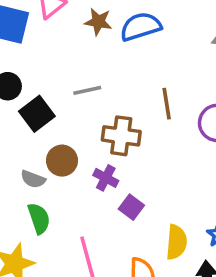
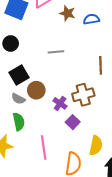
blue semicircle: (141, 27) -> (91, 19), size x0.7
black square: (37, 114) -> (19, 75), moved
brown cross: (121, 136) -> (83, 95), moved, turned -30

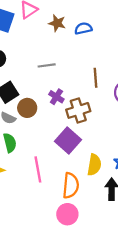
purple cross: (60, 103) -> (56, 97), moved
purple square: (73, 122) -> (68, 141), size x1.6

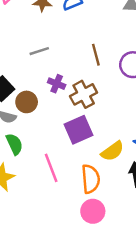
purple square: (68, 141) -> (78, 130), turned 35
yellow semicircle: (94, 165) -> (112, 151), turned 55

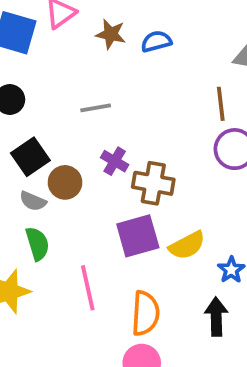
brown line: (96, 55) -> (221, 104), moved
brown cross: (84, 94) -> (153, 183), turned 30
yellow semicircle: (112, 151) -> (187, 245), moved

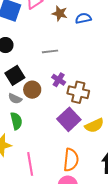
purple square: (138, 236) -> (69, 119), turned -30
pink line: (88, 288) -> (30, 164), moved

